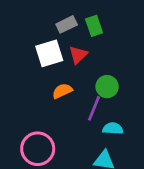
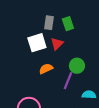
gray rectangle: (67, 24) -> (49, 23), turned -56
cyan semicircle: (113, 129) -> (89, 95), moved

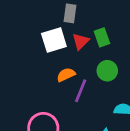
green rectangle: (68, 24) -> (102, 37), moved
purple line: (68, 81) -> (81, 91), moved

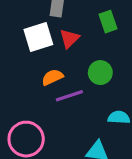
green rectangle: (102, 37) -> (108, 22), moved
purple line: (81, 91) -> (69, 96), turned 50

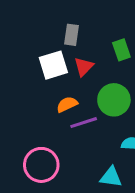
green circle: (100, 73) -> (114, 100), size x1.4

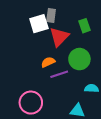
white square: (53, 65) -> (39, 24), moved
red triangle: (84, 67) -> (59, 37), size x1.5

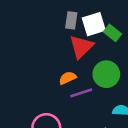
white square: (39, 24) -> (94, 24), moved
green rectangle: (84, 26) -> (113, 33), turned -32

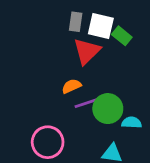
white square: (94, 24) -> (101, 26), turned 30
green circle: (106, 74) -> (108, 109), moved

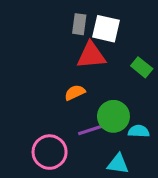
green rectangle: (122, 36) -> (142, 67), moved
red triangle: (87, 51) -> (91, 55), turned 40
purple line: (87, 103) -> (91, 130), moved

